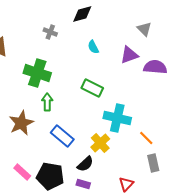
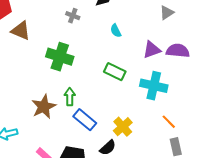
gray triangle: (144, 29) -> (167, 13), turned 42
purple triangle: (129, 55) -> (152, 50), moved
green arrow: (47, 102) -> (70, 97), moved
cyan cross: (117, 118) -> (154, 86), moved

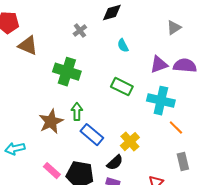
gray cross: (73, 16) -> (80, 31), turned 32
orange line: (169, 122) -> (176, 128), moved

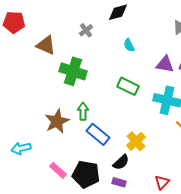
brown triangle: (28, 46) -> (46, 45), moved
purple triangle: (159, 65) -> (165, 64), turned 30

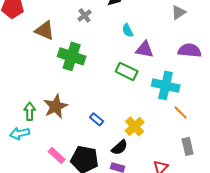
purple triangle: (165, 64) -> (145, 49), moved
green arrow: (83, 111) -> (30, 111), moved
blue rectangle: (98, 134) -> (97, 119), size x0.6

